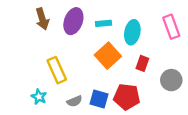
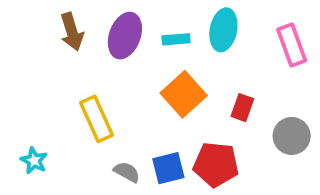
cyan ellipse: (132, 32) -> (223, 30), moved
cyan star: (39, 97) -> (34, 161), moved
blue square: (99, 99) -> (168, 168), turned -30
gray semicircle: (75, 101) -> (127, 172), turned -128

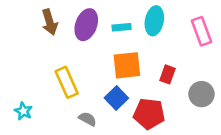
orange square: (184, 94) -> (127, 65), turned 36
blue square: (168, 168) -> (116, 98), moved, turned -30

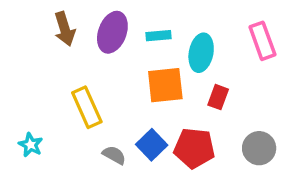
cyan ellipse: (154, 21) -> (201, 53), moved
gray circle: (202, 94) -> (259, 148), moved
blue square: (116, 98) -> (152, 145), moved

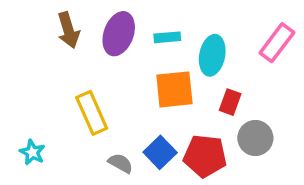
pink rectangle: (262, 41) -> (277, 43), turned 57
gray circle: (259, 148) -> (255, 138), moved

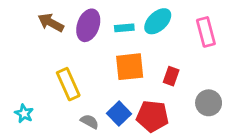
brown arrow: (68, 30) -> (51, 23), turned 135
pink rectangle: (277, 43) -> (206, 32), turned -52
cyan ellipse: (212, 55) -> (158, 21), moved, turned 36
gray circle: (255, 138) -> (209, 103), moved

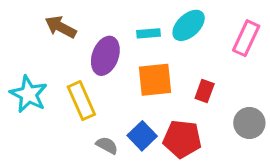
purple ellipse: (88, 25) -> (105, 56), moved
pink rectangle: (206, 32) -> (246, 38), turned 40
cyan star: (24, 114) -> (29, 94), moved, size x1.6

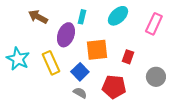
cyan rectangle: (149, 33) -> (82, 17), moved, turned -72
blue square: (142, 136) -> (80, 72), moved
gray semicircle: (107, 145) -> (80, 93), moved

